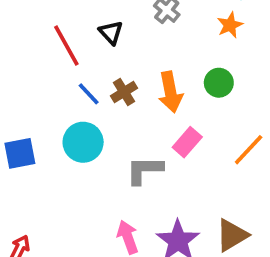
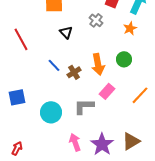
red line: (66, 46) -> (21, 39), moved
brown cross: (124, 92) -> (74, 72), moved
cyan circle: (83, 142) -> (51, 112), moved

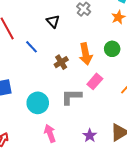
blue line: (54, 65) -> (32, 47), moved
pink arrow: (75, 142) -> (50, 133), moved
purple star: (102, 144) -> (90, 135), size x0.6

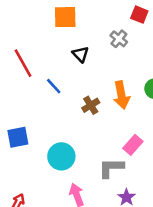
pink rectangle: (95, 81) -> (133, 145), moved
gray L-shape: (71, 97) -> (111, 168), moved

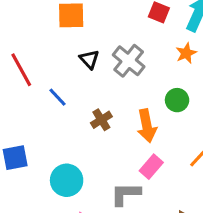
gray cross: (119, 39) -> (129, 61), moved, size x1.5
orange arrow: (121, 95) -> (147, 126), moved

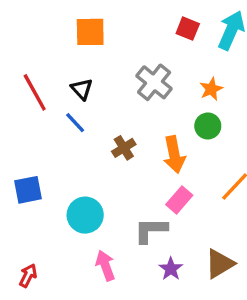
orange star: (186, 53) -> (211, 89), moved
black triangle: (89, 59) -> (82, 89), moved

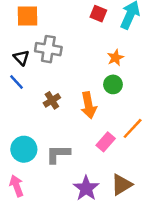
gray cross: (154, 82) -> (48, 49), moved, turned -30
pink rectangle: (179, 200) -> (106, 142), moved
gray L-shape: (151, 230) -> (58, 154), moved
pink arrow: (105, 265) -> (17, 186), moved
purple star: (171, 269) -> (86, 188), size x1.5

